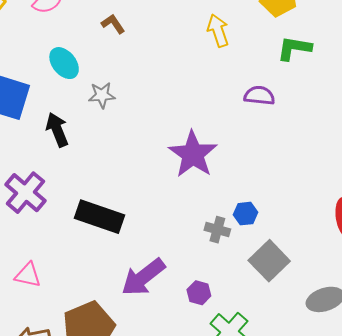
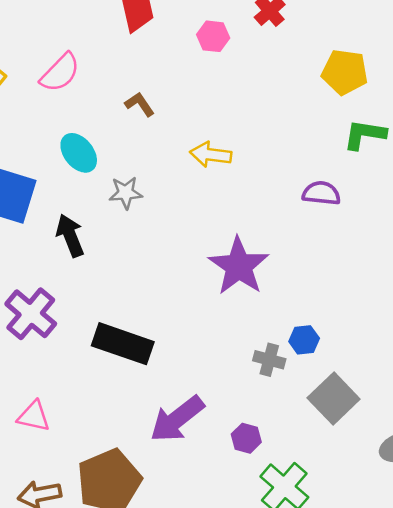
yellow arrow: (218, 31) -> (211, 155), moved, turned -64

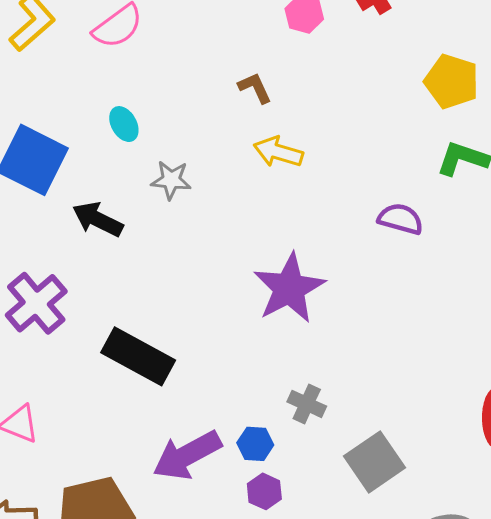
brown L-shape: (140, 104) -> (255, 88), moved
cyan ellipse: (79, 153) -> (124, 124), size x0.7
black arrow: (70, 236) -> (98, 219), turned -51
blue hexagon: (304, 340) -> (255, 444), moved

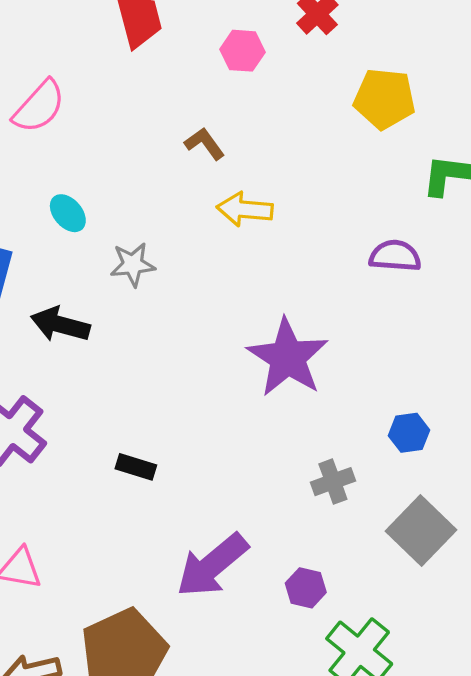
yellow pentagon: (452, 81) -> (385, 99), moved
black rectangle: (138, 356) -> (136, 467), size x0.5
gray cross: (307, 404) -> (333, 482), turned -33
blue hexagon: (255, 444) -> (409, 433), moved

